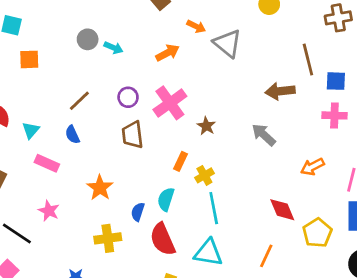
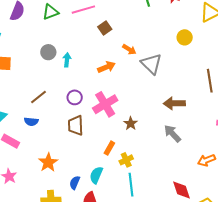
cyan arrow: (113, 48) -> (67, 60), turned -112
brown arrow: (280, 91) -> (174, 103), moved
blue semicircle: (72, 135) -> (31, 122), turned -64

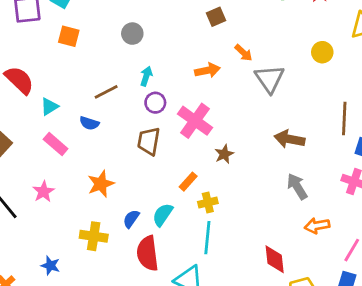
cyan arrow: (67, 60) -> (146, 76), moved
pink cross: (105, 104) -> (195, 121), turned -35
gray arrow: (172, 134) -> (297, 186), moved

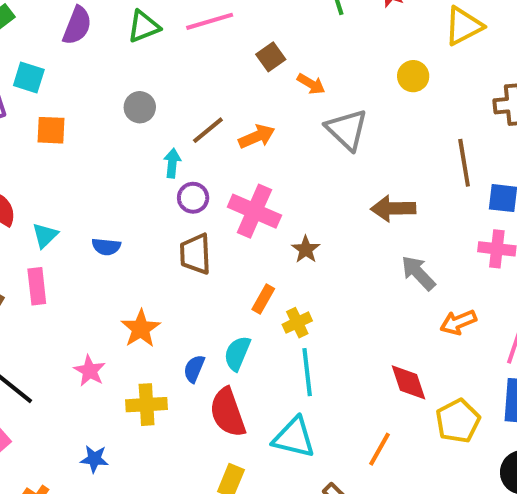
brown square: (216, 17) -> (271, 57), moved
orange arrow: (244, 53) -> (311, 84), moved
brown line: (106, 92) -> (208, 130), moved
pink rectangle: (56, 144) -> (37, 286), moved, turned 55
pink star: (44, 192) -> (90, 371), moved

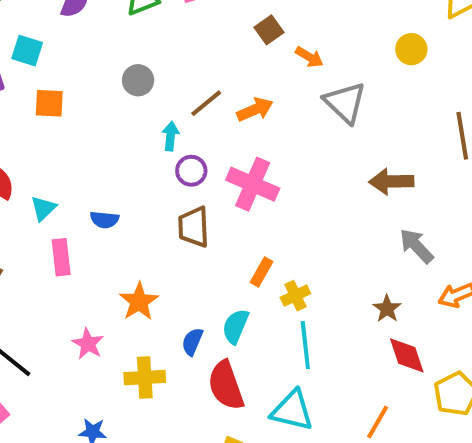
brown star: (306, 249) -> (387, 309), moved
pink rectangle: (37, 286) -> (61, 257), moved

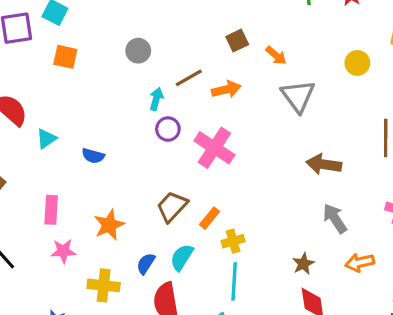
brown square: (269, 30) -> (237, 41), moved
brown trapezoid: (194, 227) -> (172, 207), moved, turned 36
pink rectangle: (61, 257) -> (51, 210), moved
pink star: (88, 344) -> (63, 251), turned 30

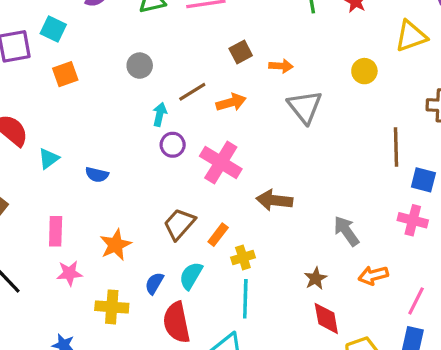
orange arrow: (276, 55) -> (281, 66), turned -35
orange square: (65, 57) -> (65, 74), turned -30
brown arrow: (324, 164) -> (274, 200), moved

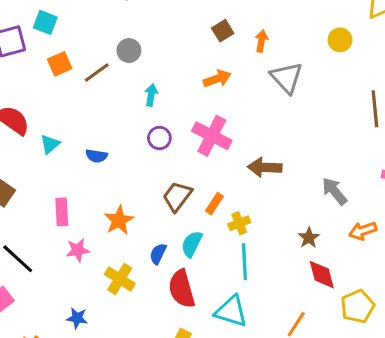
orange arrow: (281, 66) -> (261, 41), turned -80
brown line: (192, 92) -> (97, 73), moved
purple circle: (173, 145) -> (159, 138), moved
yellow cross: (112, 307) -> (120, 279), turned 32

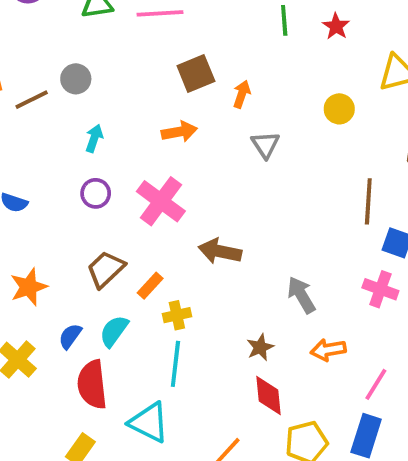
brown square: (223, 31) -> (196, 74), size x1.4
gray triangle: (287, 78) -> (265, 145), size x0.7

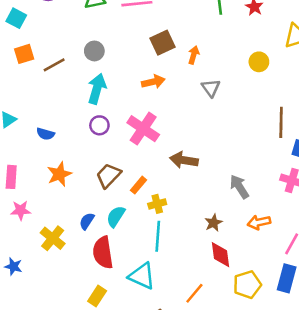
gray circle: (76, 79) -> (94, 51), moved
cyan arrow: (94, 138) -> (97, 89), size x1.6
orange star: (29, 287) -> (59, 174), moved

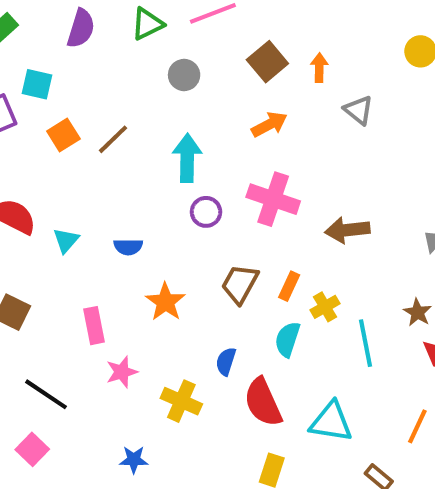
gray circle: (94, 51) -> (184, 75), moved
cyan semicircle: (116, 216) -> (287, 339), moved
cyan line: (158, 236) -> (365, 343), moved

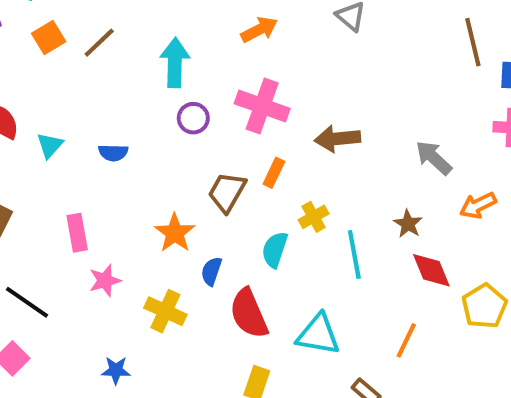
orange rectangle: (289, 286) -> (274, 173), moved
orange star: (165, 302) -> (175, 233), moved

